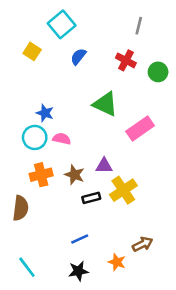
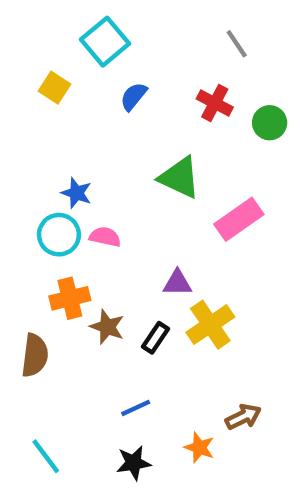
gray line: (139, 26) -> (237, 44), turned -48
brown star: (75, 175) -> (107, 327), moved
black rectangle: (91, 198) -> (155, 338), turned -42

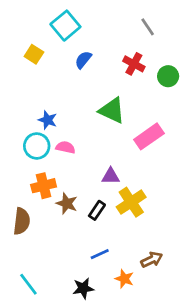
blue line: (136, 408) -> (100, 254), moved

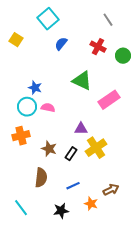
yellow square: (34, 54) -> (16, 40), moved
orange cross: (44, 186) -> (21, 136), moved
brown semicircle: (22, 221) -> (41, 178), moved

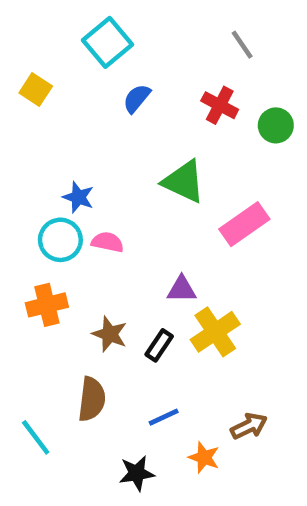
cyan line: (21, 208) -> (36, 437), moved

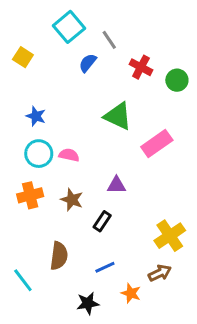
gray line: (242, 45) -> (109, 40), moved
blue star: (78, 197) -> (36, 116), moved
yellow cross: (215, 332) -> (170, 236), moved
brown star: (110, 334) -> (72, 200), moved

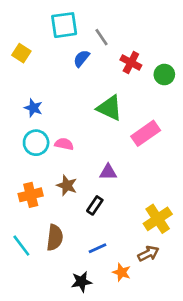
cyan square: (69, 27) -> (64, 25), turned 32
orange cross: (30, 195) -> (31, 195), moved
cyan line: (23, 280) -> (21, 246), moved

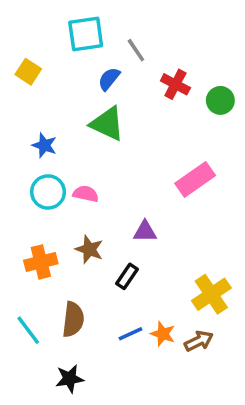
green triangle: (110, 108) -> (107, 124), moved
orange star: (122, 272) -> (163, 334), moved
black star: (81, 282) -> (70, 379), moved

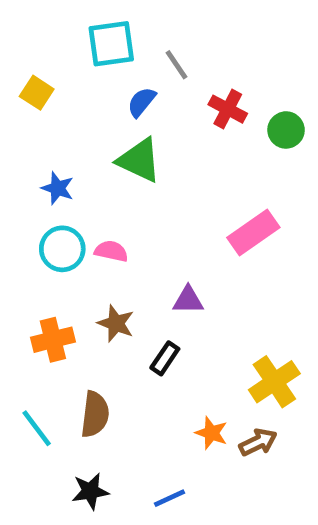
blue line: (131, 334) -> (169, 498), moved

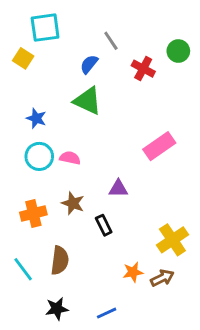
cyan square: (111, 44) -> (45, 28), moved
green circle: (286, 130) -> (178, 51), moved
black rectangle: (165, 358) -> (104, 225), turned -60
orange star: (211, 433) -> (133, 272), turned -30

